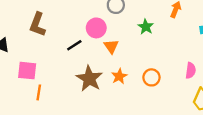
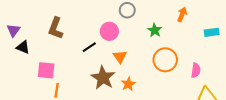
orange triangle: (111, 46) -> (120, 57), moved
orange star: (119, 76) -> (128, 84), moved
orange circle: (151, 77) -> (165, 60), moved, size x1.5

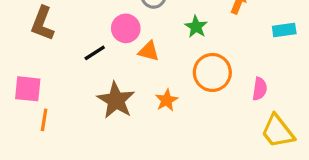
orange triangle: (120, 57) -> (149, 51), moved, turned -40
orange star: (128, 84) -> (167, 100), moved

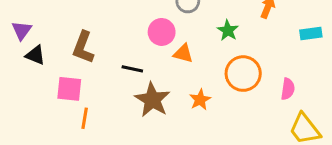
brown L-shape: (42, 23) -> (83, 47), moved
black line: (95, 53) -> (132, 69), moved, turned 45

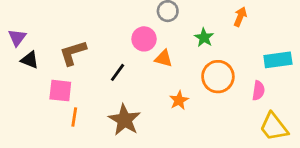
cyan rectangle: (311, 34) -> (278, 60), moved, size x1.4
brown L-shape: (83, 47) -> (73, 53), turned 52
black line: (132, 69) -> (118, 72), turned -66
brown star: (152, 100) -> (124, 120), moved

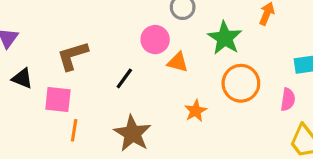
green star: (204, 38) -> (225, 38), size x1.5
black triangle: (30, 60) -> (22, 78), moved

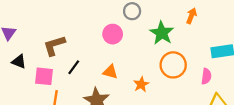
orange triangle: (178, 62) -> (110, 72), moved
black line: (124, 78) -> (74, 67), moved

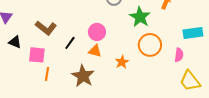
pink circle: (113, 34) -> (97, 32), moved
brown L-shape: (54, 45) -> (46, 28), turned -125
black line: (74, 67) -> (70, 43), moved

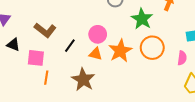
orange star: (122, 62) -> (120, 51), moved, size x1.6

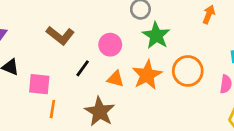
green star: (142, 19) -> (156, 35), moved
brown L-shape: (45, 30) -> (60, 35), moved
pink circle: (98, 34) -> (110, 45), moved

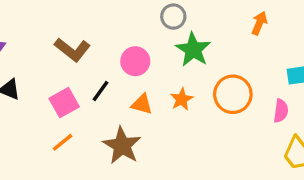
orange star: (147, 75) -> (182, 99), size x0.6
pink square: (39, 84) -> (64, 103), moved, turned -35
orange line: (52, 109) -> (62, 142), turned 42

